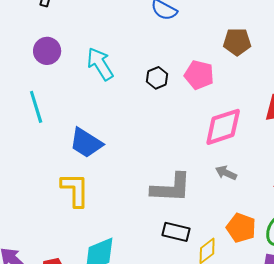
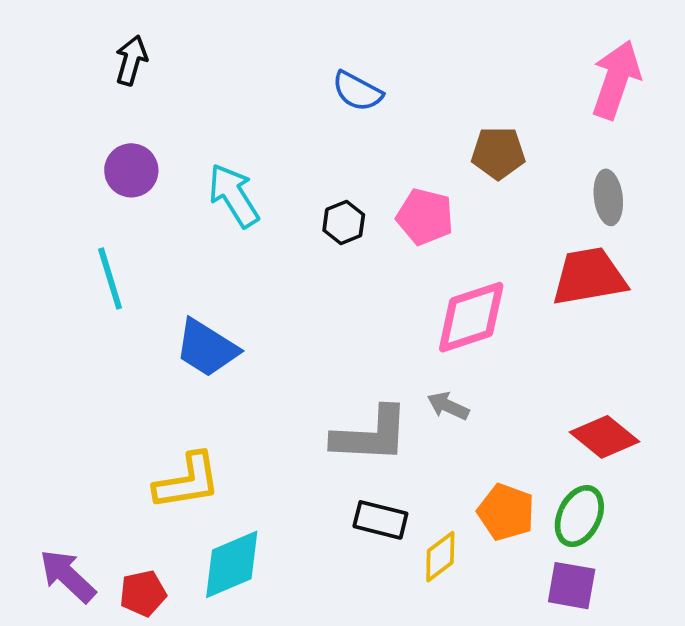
gray arrow: (226, 173) -> (448, 406), moved
yellow L-shape: (75, 190) -> (187, 481), moved, turned 81

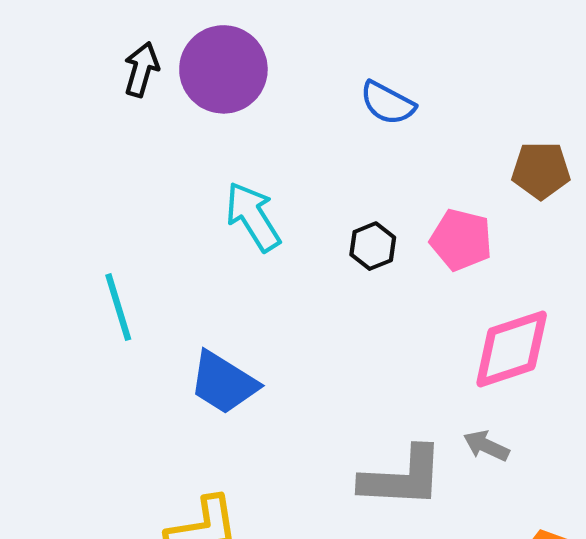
purple circle: (131, 170) -> (223, 69), moved, size x1.5

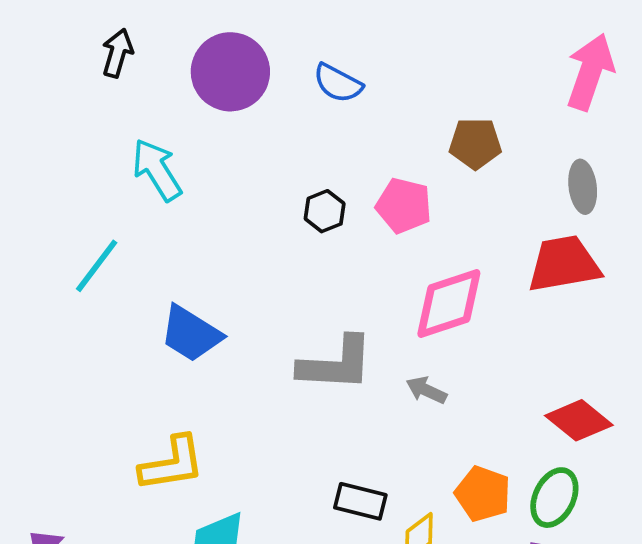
purple circle: (223, 69) -> (230, 72), moved
cyan arrow: (253, 217) -> (157, 170), moved
cyan line: (118, 307) -> (97, 266), turned 54
gray L-shape: (402, 477) -> (336, 364), moved

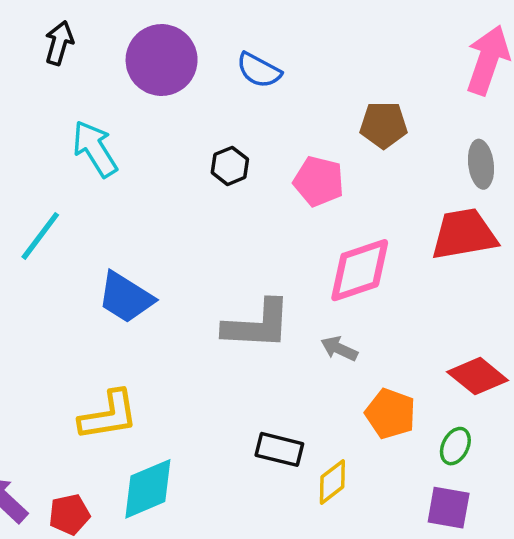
black hexagon: (325, 211) -> (230, 166), moved
orange pentagon: (483, 494) -> (390, 414), moved
green ellipse: (554, 498) -> (455, 446), size x0.7

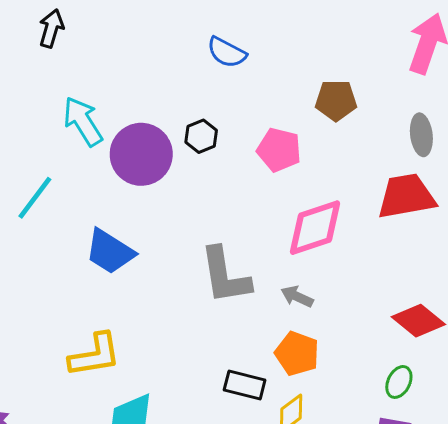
purple circle: (162, 60) -> (141, 154), moved
gray L-shape: (257, 325) -> (225, 276), turned 78
orange pentagon: (390, 414) -> (297, 354), moved

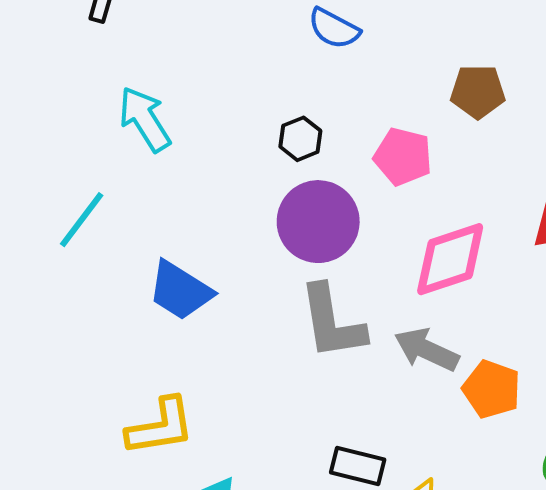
purple circle: (141, 154) -> (318, 222), moved
gray arrow: (297, 297) -> (427, 350), size x1.5
orange pentagon: (297, 354) -> (492, 389), moved

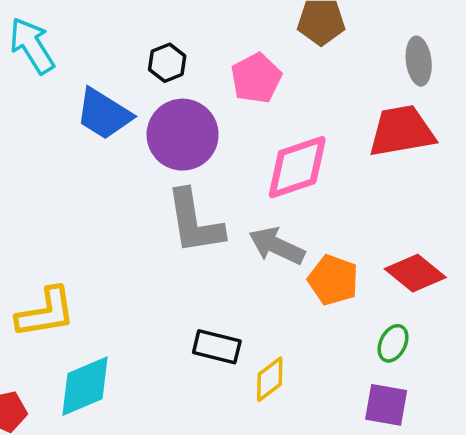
pink pentagon: (403, 157) -> (256, 78), turned 30
blue trapezoid: (180, 291) -> (104, 114), moved

